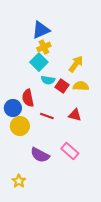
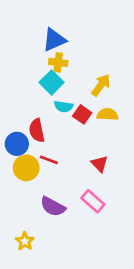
yellow cross: (44, 47) -> (58, 62), turned 32
red triangle: (75, 115) -> (100, 164), moved, turned 32
red line: (47, 116) -> (49, 160), moved

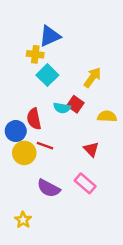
yellow cross: (58, 62) -> (35, 54), moved
cyan semicircle: (64, 106) -> (62, 108), moved
yellow semicircle: (108, 114) -> (107, 116), moved

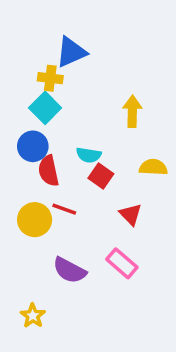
cyan square: (47, 75) -> (45, 108), moved
yellow arrow: (92, 77) -> (132, 111), turned -35
red square: (75, 104) -> (101, 176), moved
blue circle: (16, 131) -> (33, 146), moved

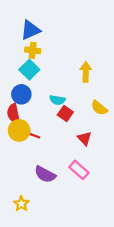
blue triangle: (71, 52) -> (30, 30), moved
yellow semicircle: (153, 167) -> (99, 108), turned -144
red semicircle: (49, 171) -> (13, 114), moved
red line: (64, 209) -> (33, 135), moved
yellow circle: (35, 220) -> (19, 130), moved

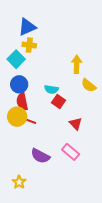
cyan square: (29, 70) -> (16, 59), moved
yellow semicircle: (99, 108) -> (89, 85), moved
red semicircle: (13, 114) -> (22, 102), moved

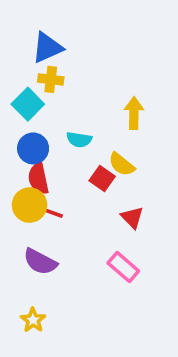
yellow semicircle: (89, 85) -> (122, 164), moved
cyan semicircle: (51, 89) -> (79, 140), moved
purple semicircle: (40, 156) -> (40, 262), moved

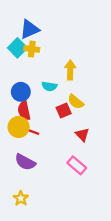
cyan square: (28, 104) -> (17, 48), moved
yellow arrow: (134, 113) -> (70, 70), moved
red square: (102, 178) -> (64, 110), turned 32

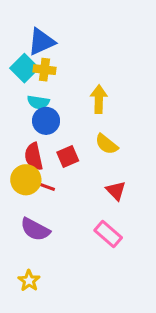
cyan semicircle: (49, 86) -> (38, 102), moved
blue circle: (21, 92) -> (46, 121), moved
red square: (64, 110) -> (68, 156), moved

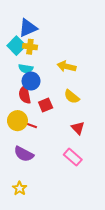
yellow arrow: (99, 99) -> (66, 66), turned -78
red semicircle: (34, 156) -> (25, 95), moved

